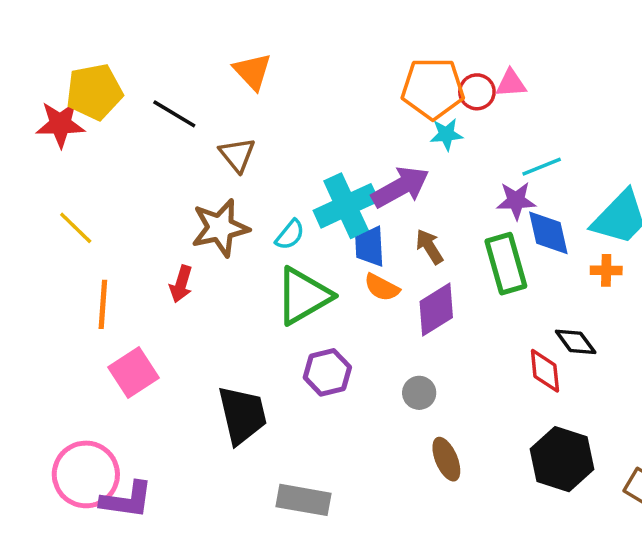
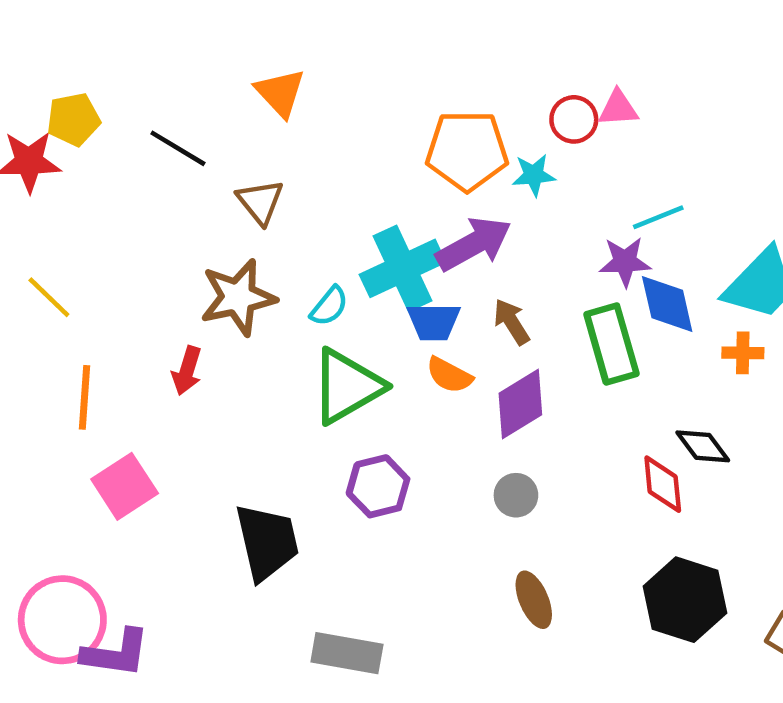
orange pentagon: (433, 88) -> (467, 151), moved
yellow pentagon: (94, 92) -> (73, 119), size x0.7
blue trapezoid: (370, 247) -> (434, 322), turned -87
gray circle: (419, 393) -> (516, 495), moved

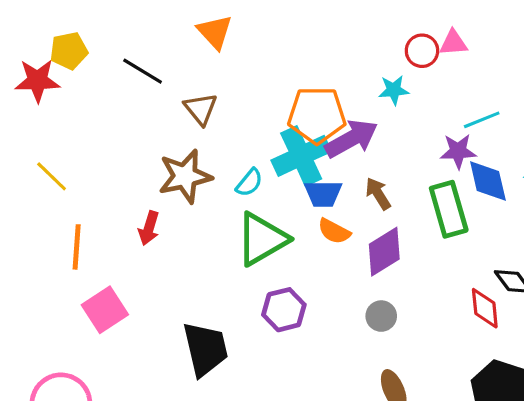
orange pentagon: (467, 151) -> (317, 115), moved

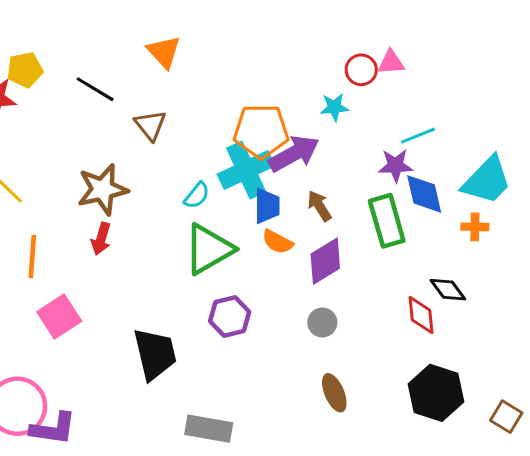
brown star: (185, 176) -> (103, 189), moved
blue trapezoid: (323, 194) -> (267, 206), turned -90

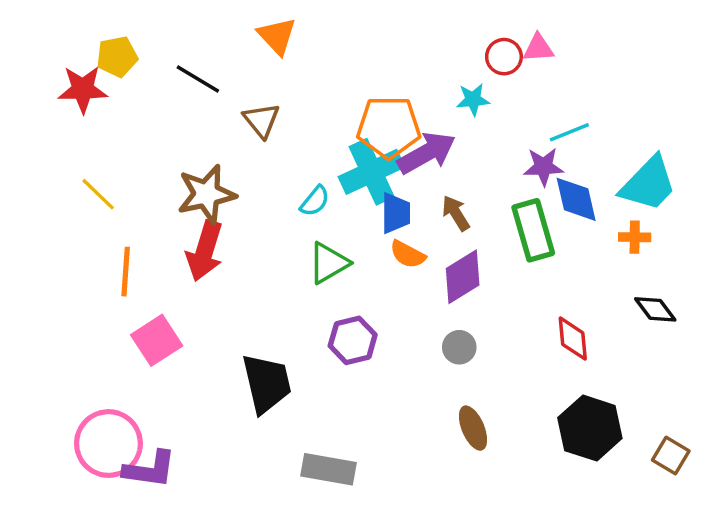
red arrow: (101, 239) -> (205, 251), size x1.6
green triangle: (209, 249) -> (329, 263), size x0.7
black diamond: (448, 290) -> (655, 309), moved

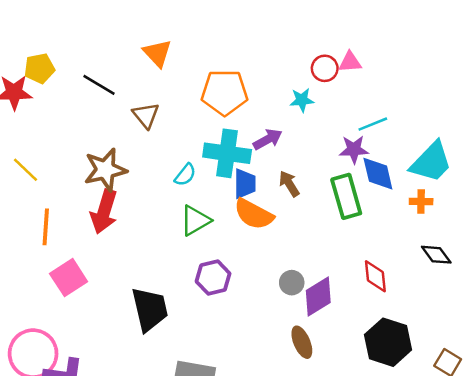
orange pentagon: (389, 127) -> (225, 92), moved
purple arrow: (427, 153) -> (268, 139), size x0.7
cyan cross: (372, 172) -> (227, 153), turned 33
orange semicircle: (408, 254) -> (254, 214), size x1.5
purple diamond: (463, 277) -> (318, 297), moved

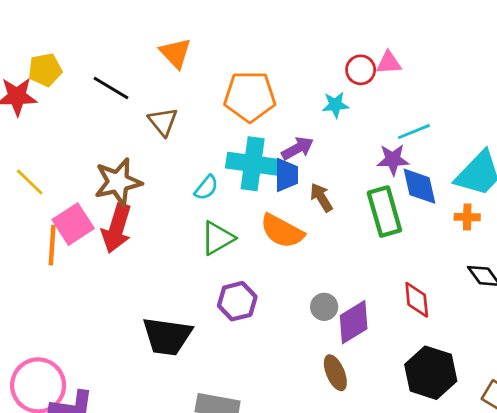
blue trapezoid: (245, 184) -> (286, 175), moved
pink square: (69, 278) -> (73, 224), moved
black trapezoid: (150, 309) -> (167, 336), turned 111

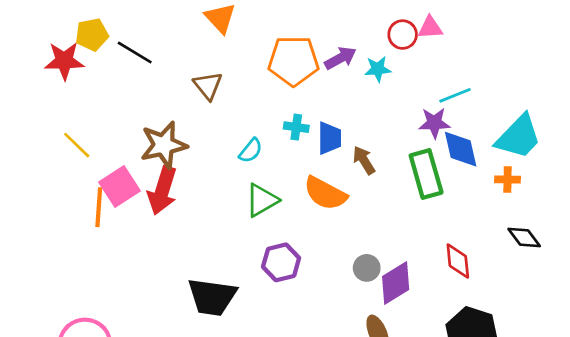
black line: (111, 88) -> (135, 52), moved
purple arrow: (297, 148) -> (340, 58), moved
cyan cross: (253, 164) -> (296, 127), size x0.5

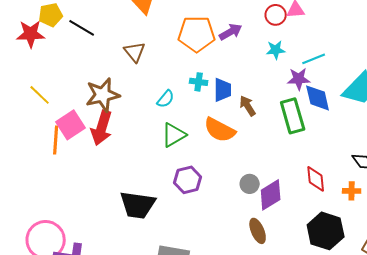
cyan star: (378, 69) -> (276, 50), moved
orange cross: (508, 180) -> (352, 191), moved

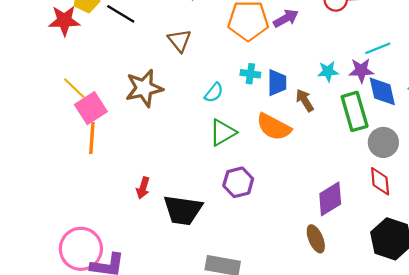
cyan star: (276, 50) -> (328, 72), moved
pink square: (71, 125) -> (91, 108), moved
red arrow: (102, 128) -> (143, 188), moved, size x0.6
gray circle: (250, 184) -> (383, 142), moved, size x1.4

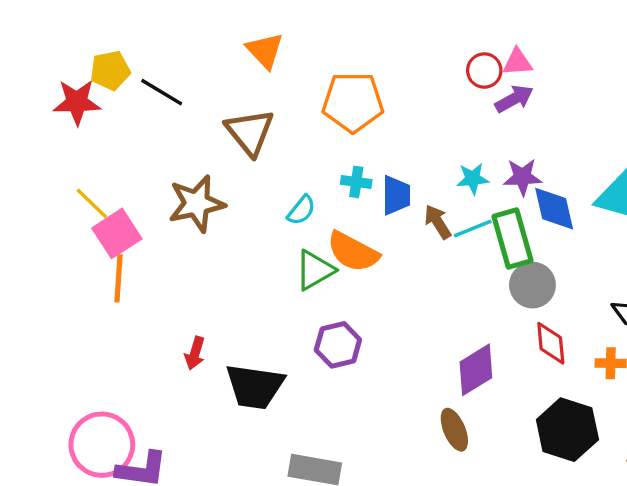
purple arrow: (286, 18) -> (514, 99), moved
brown triangle: (179, 41) -> (250, 132), size x1.4
cyan line: (378, 48) -> (473, 228), moved
orange semicircle: (274, 127) -> (353, 252), moved
gray circle: (383, 142) -> (532, 285), moved

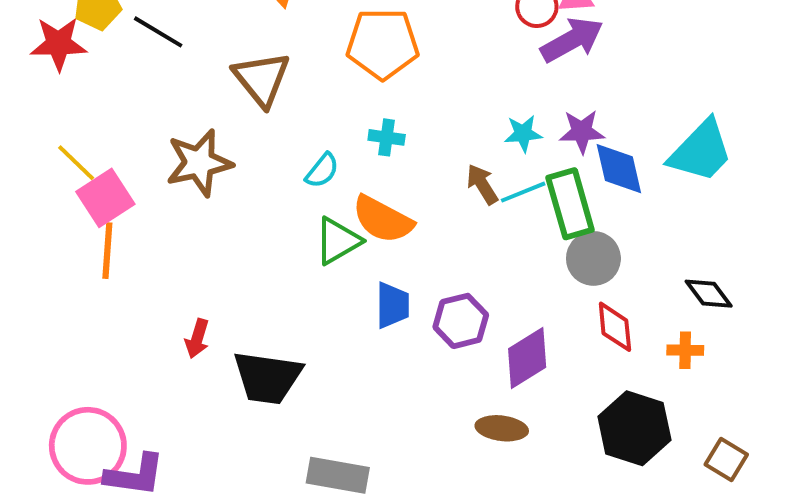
purple arrow: (514, 99) -> (572, 40), size x1.4
blue trapezoid: (396, 195) -> (392, 305), moved
purple hexagon: (338, 345) -> (461, 321), moved
brown ellipse: (454, 430) -> (502, 428), turned -60

